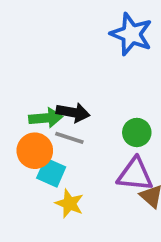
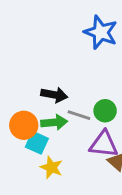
green arrow: (46, 118) -> (54, 122), moved
gray line: (69, 138) -> (79, 115), moved

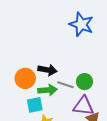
orange circle: (24, 125) -> (25, 78), moved
cyan square: (37, 143) -> (35, 105), turned -35

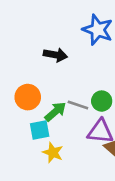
black arrow: (47, 70) -> (55, 55), moved
green arrow: (47, 90) -> (55, 112), turned -36

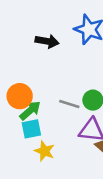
black arrow: (55, 55) -> (47, 41), moved
green arrow: (55, 112) -> (30, 111), moved

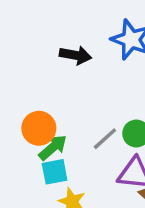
gray line: (69, 104) -> (105, 139), turned -60

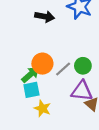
orange circle: (39, 128) -> (42, 64), moved

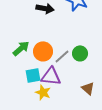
green arrow: (30, 75) -> (21, 48), moved
purple triangle: (82, 91) -> (51, 76), moved

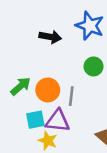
green circle: (80, 53) -> (94, 66), moved
gray line: (62, 56) -> (71, 96), turned -42

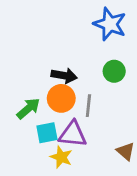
black arrow: (50, 37) -> (64, 76), moved
green arrow: (21, 86) -> (28, 108), moved

